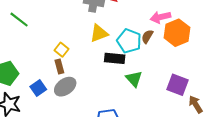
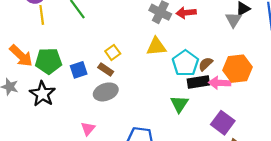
pink arrow: (160, 17) -> (220, 83), moved
black rectangle: (115, 58) -> (198, 82), moved, turned -30
brown rectangle: (59, 67) -> (106, 69), turned -56
blue square: (38, 88) -> (79, 70), moved

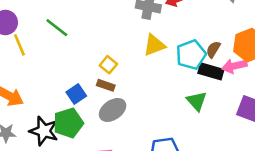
green pentagon: (48, 61) -> (68, 123), moved
cyan pentagon: (185, 63) -> (191, 55), turned 30
black rectangle: (198, 82) -> (211, 71), turned 40

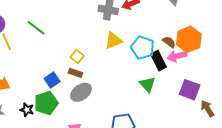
brown semicircle: (213, 49) -> (169, 42), moved, turned 96
cyan pentagon: (191, 55) -> (143, 48), turned -30
black rectangle: (211, 71) -> (158, 61), turned 48
black star: (44, 131) -> (27, 110), size x0.6

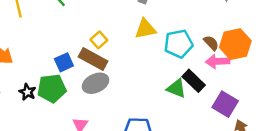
cyan pentagon: (143, 48) -> (178, 44), turned 30
black rectangle: (158, 61) -> (194, 81), moved, turned -30
brown rectangle: (75, 73) -> (93, 59), size x1.6
green triangle: (148, 84) -> (176, 88), turned -36

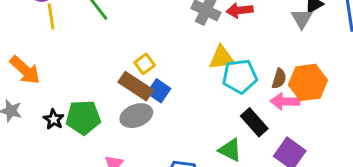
yellow triangle: (145, 29) -> (222, 58), moved
brown semicircle: (211, 43) -> (279, 79), turned 56
blue square: (64, 62) -> (159, 91), moved, turned -36
green triangle: (176, 88) -> (230, 150), moved

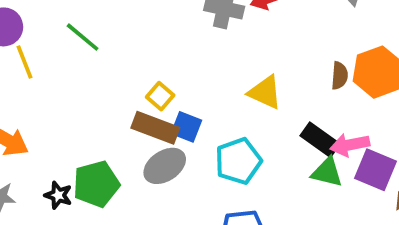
yellow triangle: (222, 58) -> (265, 92), moved, turned 44
cyan pentagon: (240, 76) -> (238, 161), moved
pink arrow: (285, 101) -> (350, 145), moved
green triangle: (230, 150) -> (327, 172), moved

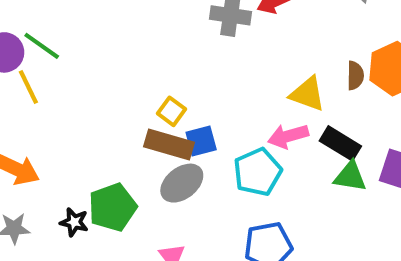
green line: (83, 37) -> (42, 46), moved
yellow triangle: (265, 92) -> (307, 94), moved
blue square: (186, 127) -> (201, 141), turned -32
pink arrow: (350, 145) -> (288, 136), moved

